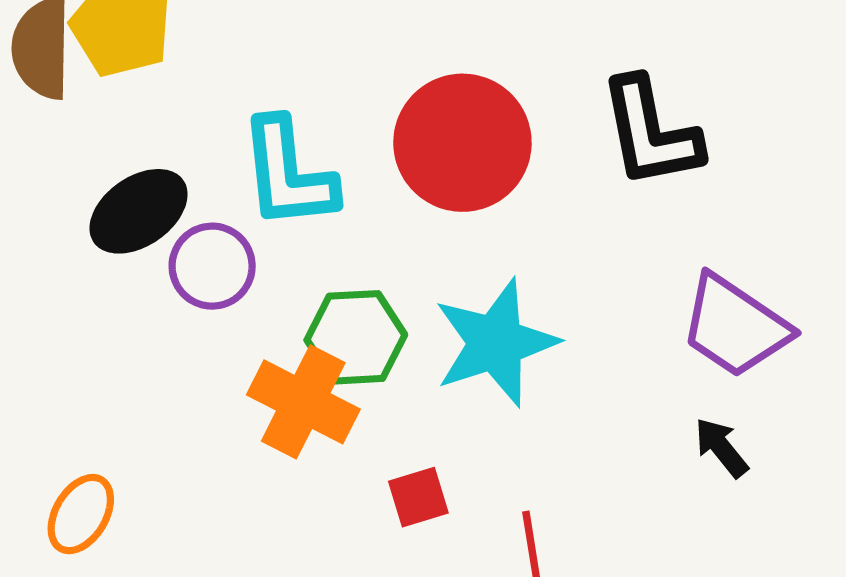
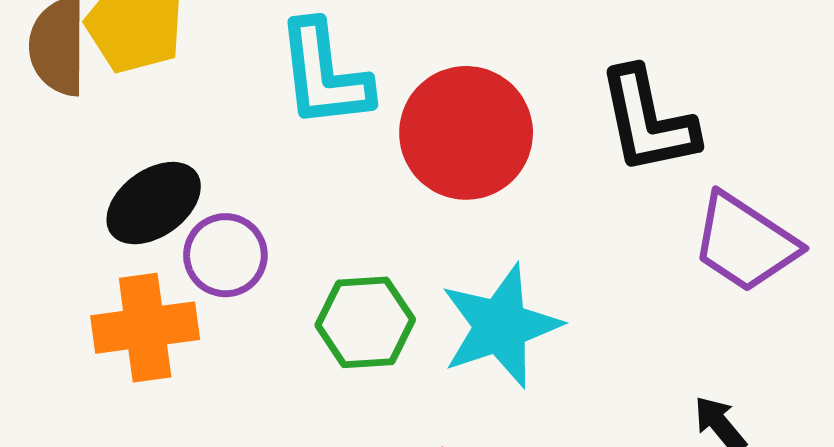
cyan L-shape: (288, 174) -> (324, 74), moved
purple trapezoid: (735, 326) -> (745, 243), moved
orange cross: (303, 402) -> (145, 328), moved, turned -34

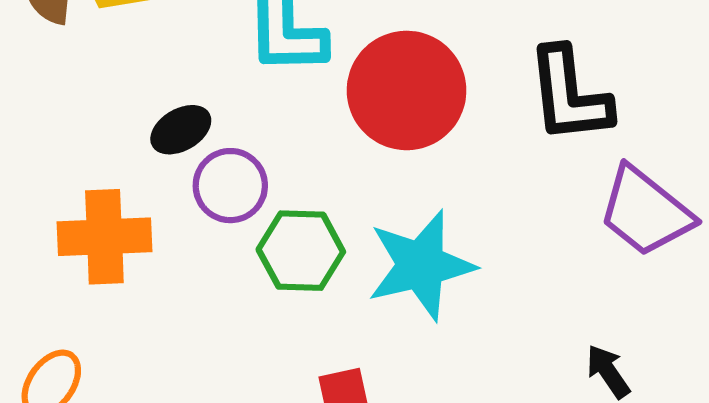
black ellipse: (154, 203) -> (181, 130), moved, size x0.7
purple circle: (225, 255) -> (230, 186), moved

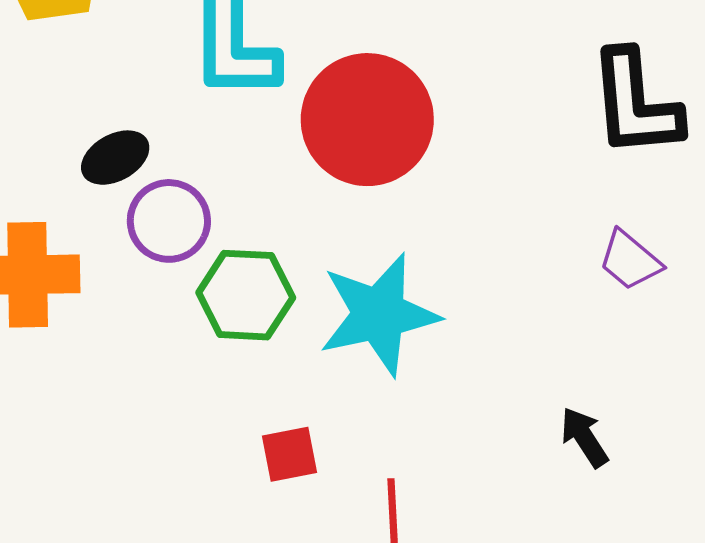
black L-shape: (569, 95) -> (635, 104), moved
purple trapezoid: (645, 212) -> (630, 260), size x0.6

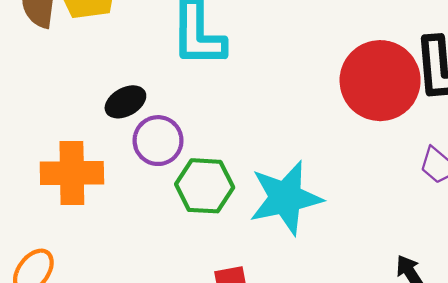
red circle: (367, 120) -> (380, 81), moved

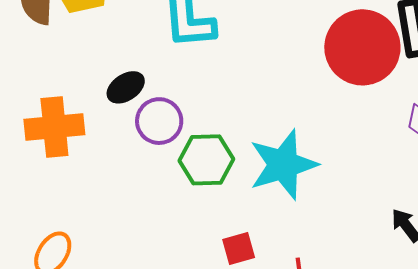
orange cross: (72, 173) -> (54, 127), moved

